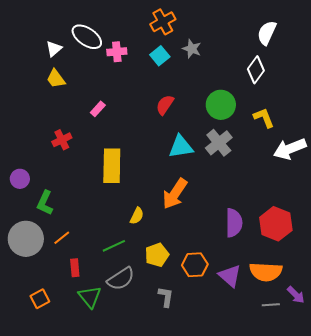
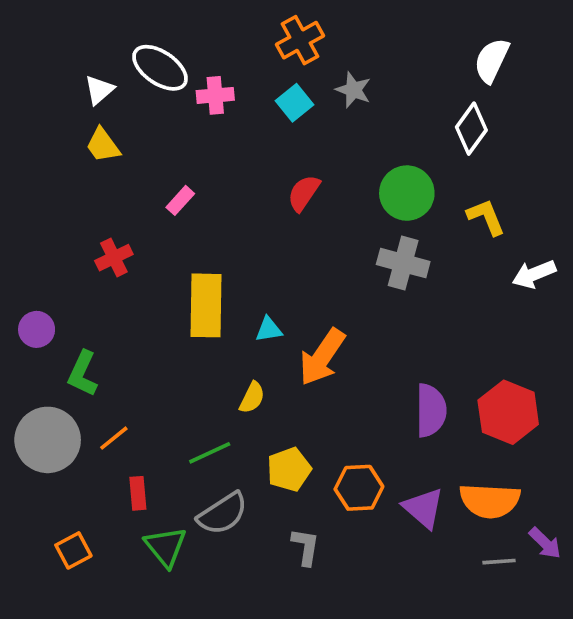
gray cross: (219, 143) -> (403, 263), turned -36
cyan triangle: (181, 147) -> (269, 329), moved, size x0.6
white arrow: (290, 149) -> (534, 274), size x0.7

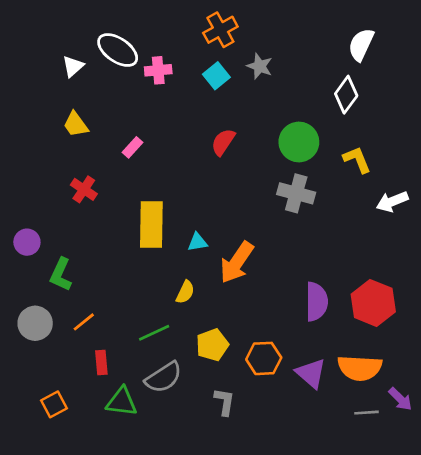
yellow trapezoid: (103, 145) -> (76, 124), moved
red cross: (114, 258) -> (84, 189), turned -30
gray circle: (48, 440) -> (35, 323), size x0.7
green triangle: (166, 547) -> (122, 402), turned -44

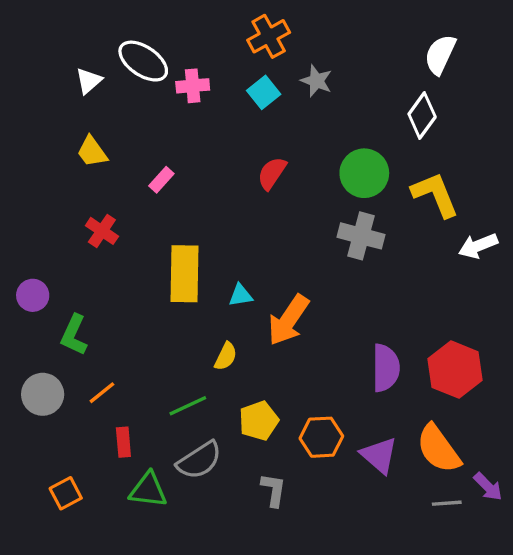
yellow L-shape: (357, 160) -> (435, 195), size x1.4
orange semicircle: (360, 368) -> (439, 449), turned 51

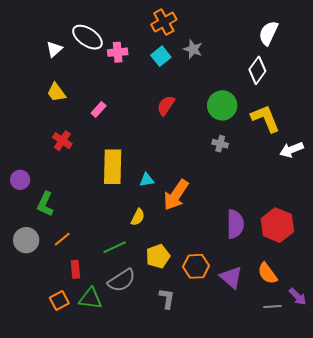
gray cross: (361, 236) -> (220, 144), size x0.6
orange semicircle: (439, 449) -> (267, 273), size x0.7
orange square: (66, 493) -> (59, 300), moved

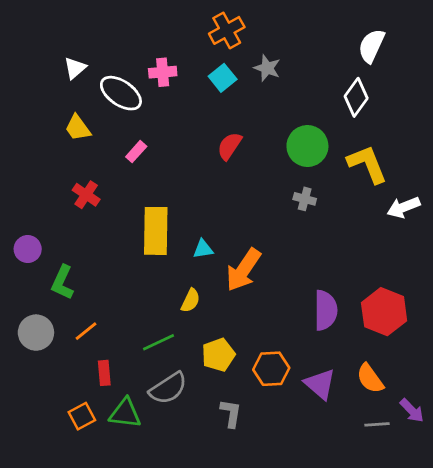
white ellipse: (87, 37) -> (121, 93), moved

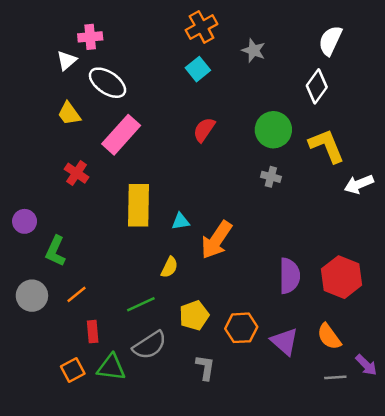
gray star: (267, 68) -> (254, 51), moved
pink cross: (163, 72) -> (90, 37), moved
pink rectangle: (136, 152) -> (121, 135), size x2.0

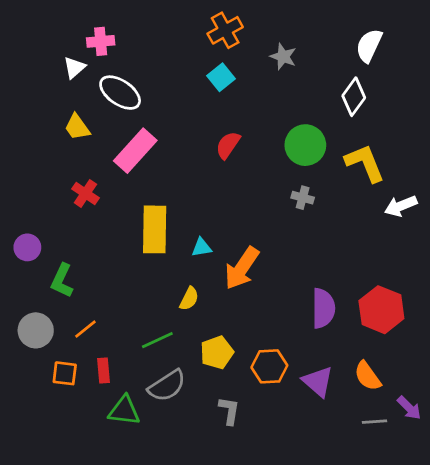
orange square: (73, 370) -> (65, 373), moved, turned 35

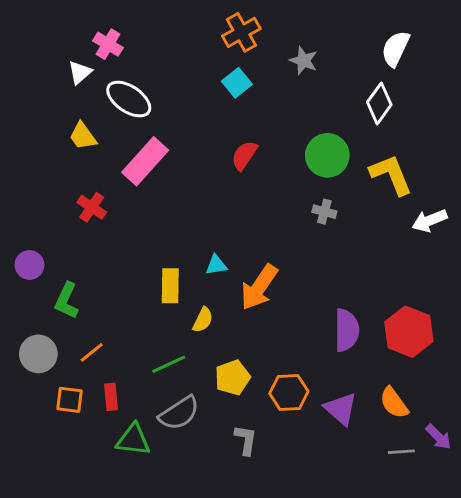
pink cross: (101, 41) -> (108, 44), turned 36
yellow rectangle: (155, 229) -> (170, 286), moved, size x0.7

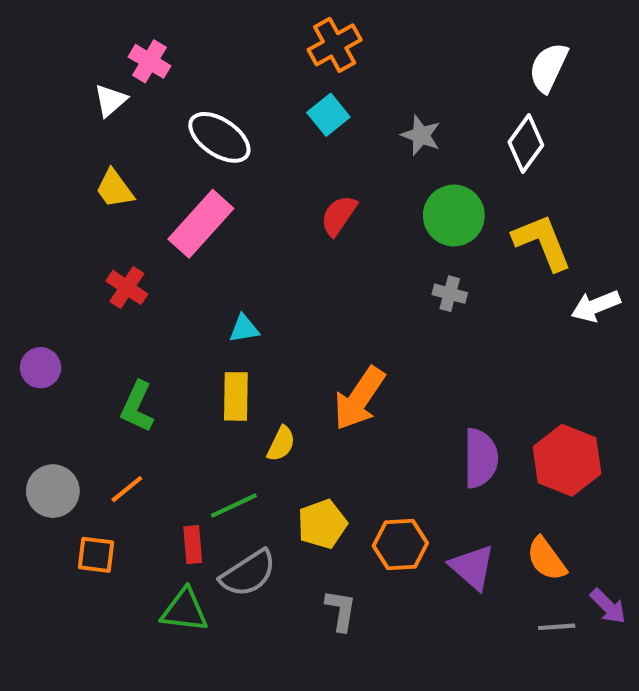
gray star: (304, 61) -> (421, 135), moved
white ellipse: (129, 99) -> (219, 137), moved
cyan triangle: (216, 265) -> (244, 329), moved
green L-shape: (67, 301) -> (137, 407), moved
red rectangle: (111, 397) -> (193, 545), moved

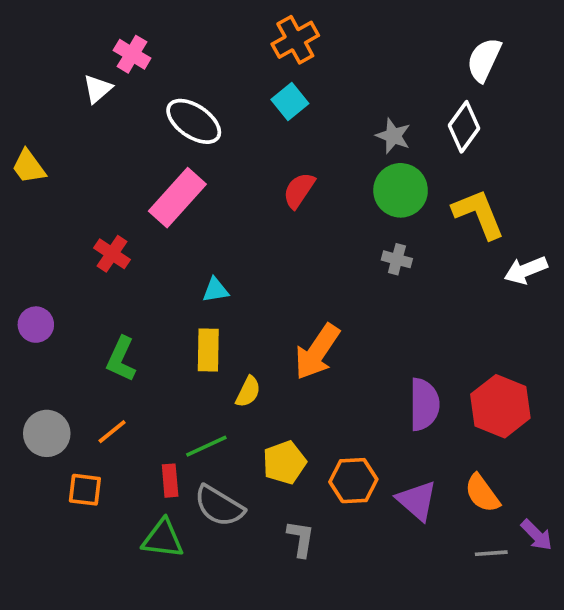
gray star: (421, 135) -> (393, 136), moved
yellow trapezoid: (115, 189) -> (29, 167), moved
gray semicircle: (248, 573) -> (219, 506), turned 64

